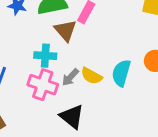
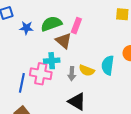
gray arrow: (70, 77) -> (72, 74), turned -32
pink cross: (43, 85) -> (41, 74), moved

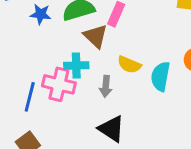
yellow semicircle: (87, 70) -> (129, 65), moved

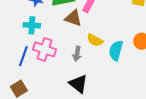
brown triangle: (96, 36) -> (73, 18), turned -30
cyan cross: (76, 65) -> (32, 25), moved

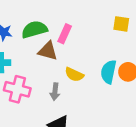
cyan semicircle: (116, 50) -> (108, 72), moved

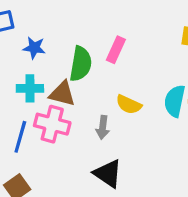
green semicircle: (34, 29) -> (81, 64), moved, turned 115
brown triangle: (48, 51) -> (62, 94), moved

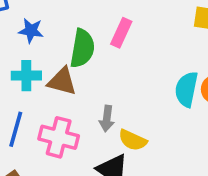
yellow semicircle: (129, 105) -> (133, 140), moved
pink cross: (52, 124) -> (59, 137), moved

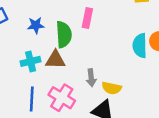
blue star: (31, 31) -> (36, 25), moved
pink cross: (59, 137) -> (62, 98), turned 30

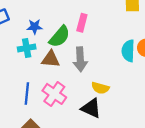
green semicircle: (64, 34) -> (60, 37), turned 40
cyan cross: (31, 61) -> (27, 48), moved
gray arrow: (91, 78) -> (80, 59), moved, size x1.5

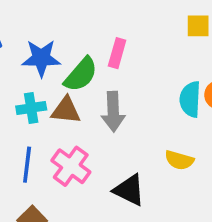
blue star: (35, 27) -> (41, 58), size x1.5
cyan cross: (27, 48) -> (31, 108), moved
yellow semicircle: (100, 88) -> (179, 160), moved

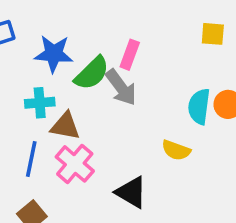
brown triangle: (66, 110) -> (65, 126), moved
gray arrow: (113, 112) -> (121, 87), moved, turned -39
yellow semicircle: (179, 160) -> (176, 150), moved

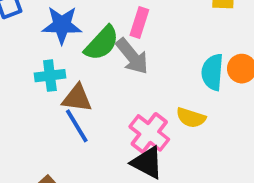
blue line: (31, 159) -> (77, 126), moved, turned -40
pink cross: (75, 164) -> (149, 133), moved

